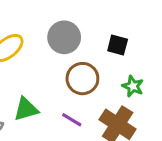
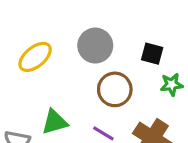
green star: (133, 86) -> (172, 85), moved, turned -30

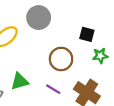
gray circle: (95, 46) -> (39, 18), moved

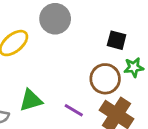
brown circle: (61, 59) -> (105, 79), moved

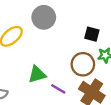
green triangle: (31, 100) -> (37, 74), moved

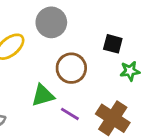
brown circle: (83, 64) -> (71, 68), moved

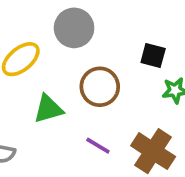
green triangle: (43, 95) -> (48, 109), moved

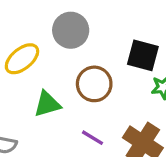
black square: (153, 56) -> (143, 55), size x1.4

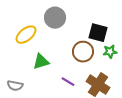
brown circle: (94, 84) -> (83, 52), moved

